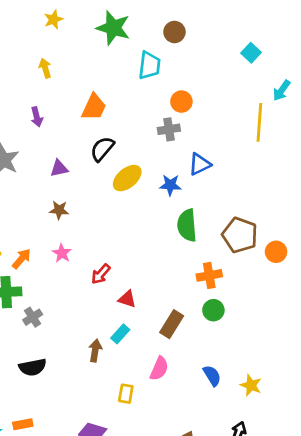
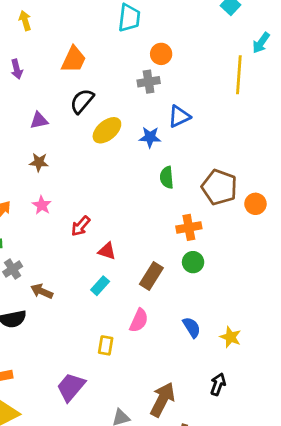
green semicircle: (187, 225) -> (167, 177), size x0.7
brown arrow: (95, 351) -> (42, 291), moved, turned -75

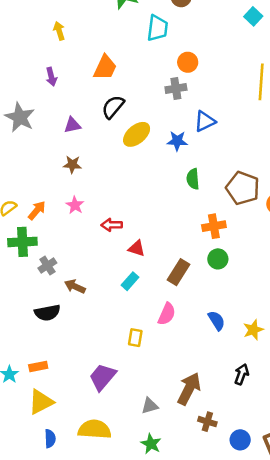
red arrow: (81, 226) -> (112, 225), turned 48
yellow star: (230, 337) -> (253, 330), turned 30

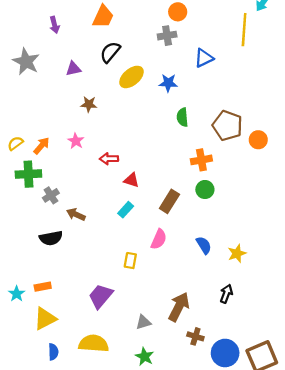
blue triangle: (205, 121) -> (204, 58), moved
brown star: (72, 165) -> (89, 104), moved
blue circle: (240, 440) -> (225, 353), size x1.5

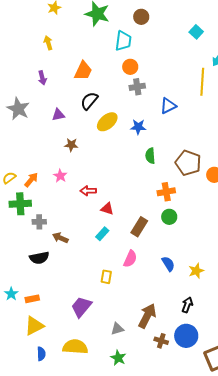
orange circle: (178, 12) -> (130, 67), moved
gray cross: (51, 195) -> (39, 222), turned 32
cyan star: (17, 294) -> (11, 294), moved
blue circle: (225, 353) -> (186, 336), moved

